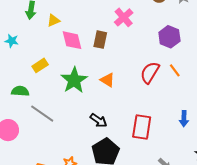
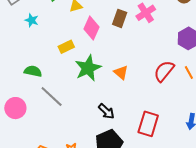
pink diamond: (72, 40) -> (92, 28), turned 30
brown rectangle: (100, 40) -> (120, 18), moved
yellow rectangle: (40, 65) -> (66, 47), moved

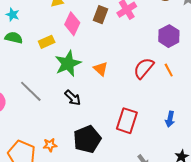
green semicircle: (33, 71) -> (14, 38), moved
black arrow: (106, 111) -> (73, 98), moved

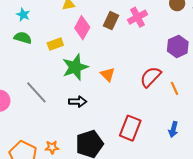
orange line: (169, 70) -> (174, 88), moved
black arrow: (73, 98) -> (78, 102), turned -48

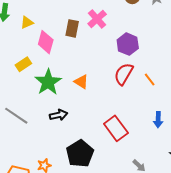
purple hexagon: (178, 46) -> (128, 44), moved
red rectangle: (130, 128) -> (116, 128), turned -45

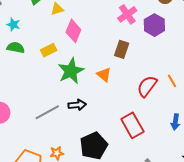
brown rectangle: (72, 28) -> (122, 49), moved
purple hexagon: (128, 44) -> (154, 25), moved
red semicircle: (124, 74) -> (147, 86), moved
gray line: (16, 116) -> (47, 112), moved, turned -70

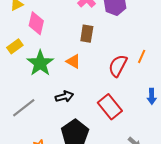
orange line: (172, 81) -> (142, 56), turned 64
black arrow: (77, 105) -> (64, 96), moved

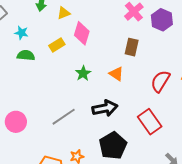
yellow rectangle: (15, 46) -> (57, 45), moved
green star: (40, 63) -> (83, 73), size x0.6
black arrow: (64, 96) -> (105, 108), size x1.4

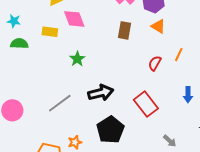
pink diamond: (82, 33) -> (74, 19), turned -35
yellow rectangle: (57, 45) -> (50, 32), turned 42
orange triangle: (116, 74) -> (158, 26), moved
red semicircle: (160, 81) -> (155, 63), size x0.7

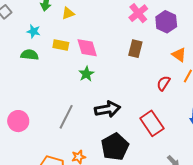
pink diamond: (74, 19) -> (87, 48), moved
cyan star: (14, 21) -> (33, 31), moved
orange triangle: (158, 26) -> (179, 55), moved
gray line: (60, 103) -> (66, 117), turned -30

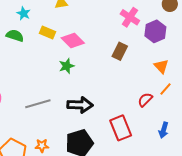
pink cross: (138, 13) -> (130, 17), turned -30
pink diamond: (87, 48) -> (73, 41), turned -40
red semicircle: (163, 83) -> (145, 100), moved
gray line: (66, 117) -> (38, 104), turned 35

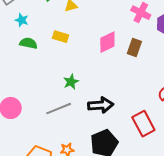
cyan star: (24, 13) -> (22, 20), moved
pink diamond: (73, 41) -> (107, 42), moved, turned -65
green star: (67, 66) -> (71, 82), moved

